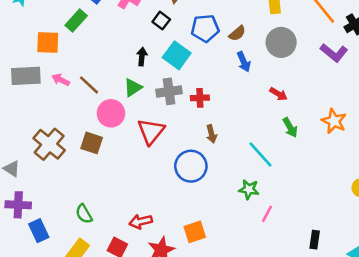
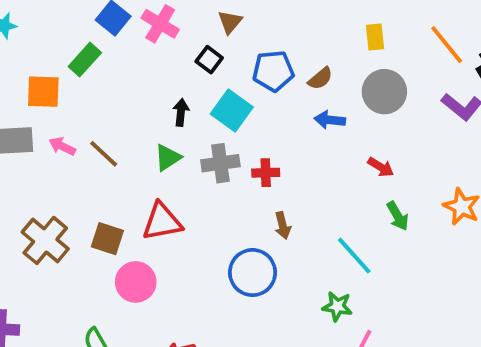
blue arrow: (244, 62) -> (330, 120), turned 120
pink circle: (111, 113) -> (136, 282), moved
red triangle: (151, 131) -> (162, 222), moved, turned 40

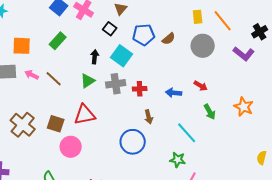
orange line: (447, 45) -> (223, 21), moved
green rectangle: (85, 60) -> (58, 41), moved
blue arrow: (330, 120) -> (174, 93), moved

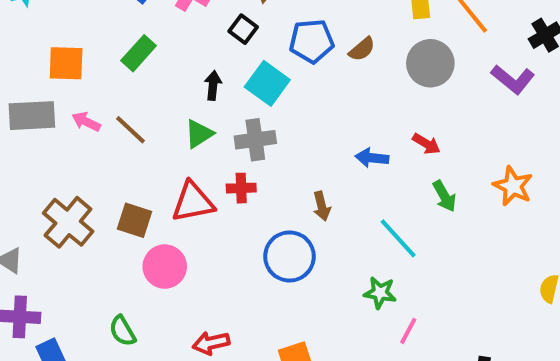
red cross: (140, 89) -> (241, 188), moved

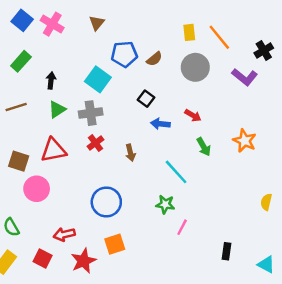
black square: (243, 29) -> (146, 99), moved
black arrow: (213, 85) -> (51, 81), moved
brown line: (130, 130) -> (16, 107), turned -60
red cross: (241, 188) -> (95, 143), moved, turned -35
blue circle: (289, 256) -> (106, 202), moved

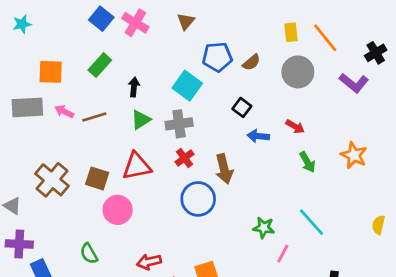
brown arrow: (130, 153) -> (224, 169), size x1.5
cyan line: (176, 172) -> (312, 222), moved
blue circle: (106, 202) -> (198, 199), moved

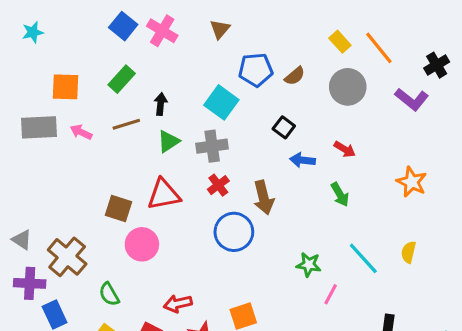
yellow rectangle: (291, 32) -> (340, 42), turned -36
brown line: (94, 117) -> (126, 124), moved
green arrow: (307, 162) -> (340, 194), moved
brown cross: (52, 180) -> (67, 257), moved
yellow semicircle: (378, 225) -> (409, 252), moved

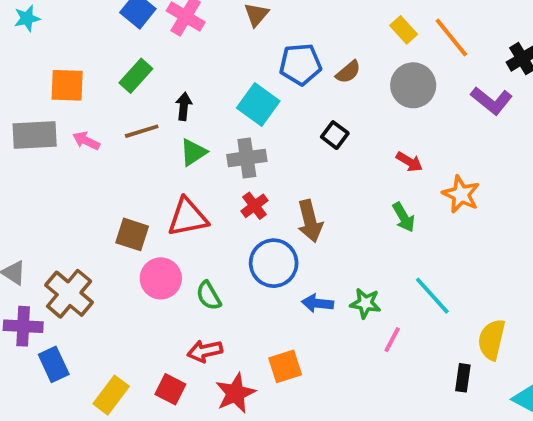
blue arrow: (303, 160) -> (318, 303), moved
orange star: (412, 182) -> (461, 194), moved
yellow semicircle: (409, 252) -> (492, 340), moved, size x1.5
green semicircle: (109, 294) -> (209, 296), moved

